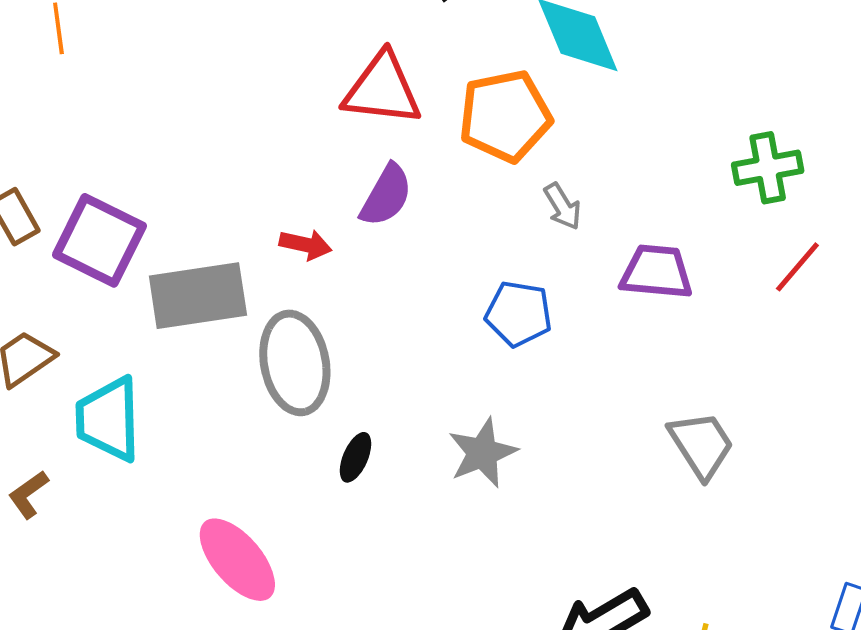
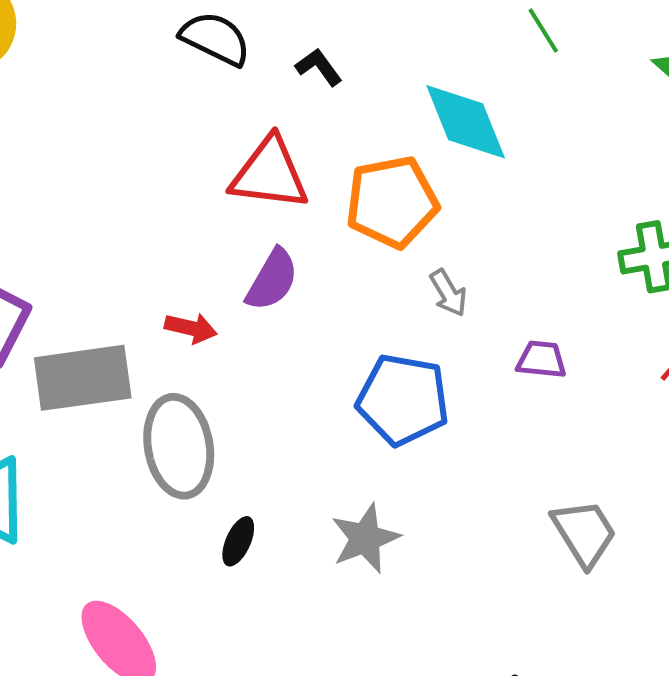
purple trapezoid: (656, 272) -> (541, 360), size x0.7
blue pentagon: (519, 314) -> (403, 400), size x1.4

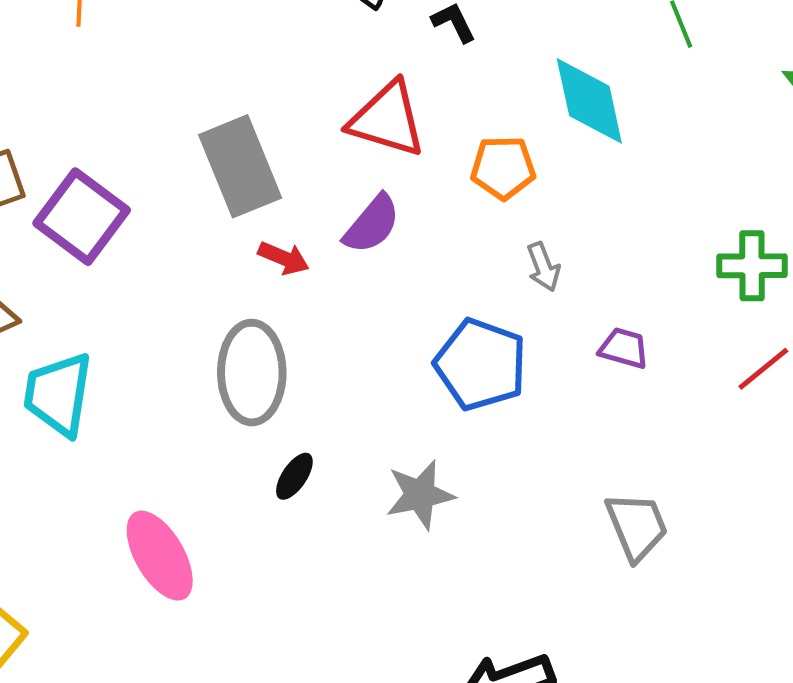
orange pentagon: (392, 202) -> (503, 168), size x0.7
gray rectangle: (83, 378) -> (240, 166), moved, turned 66

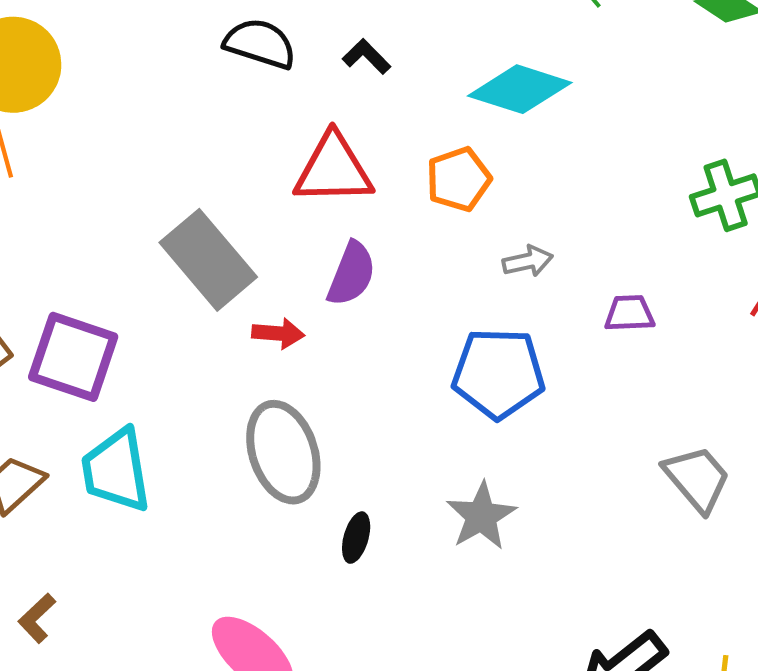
cyan diamond: (589, 101) -> (520, 89), turned -42
gray arrow: (543, 267) -> (528, 261), turned -63
cyan trapezoid: (58, 394) -> (116, 470), moved

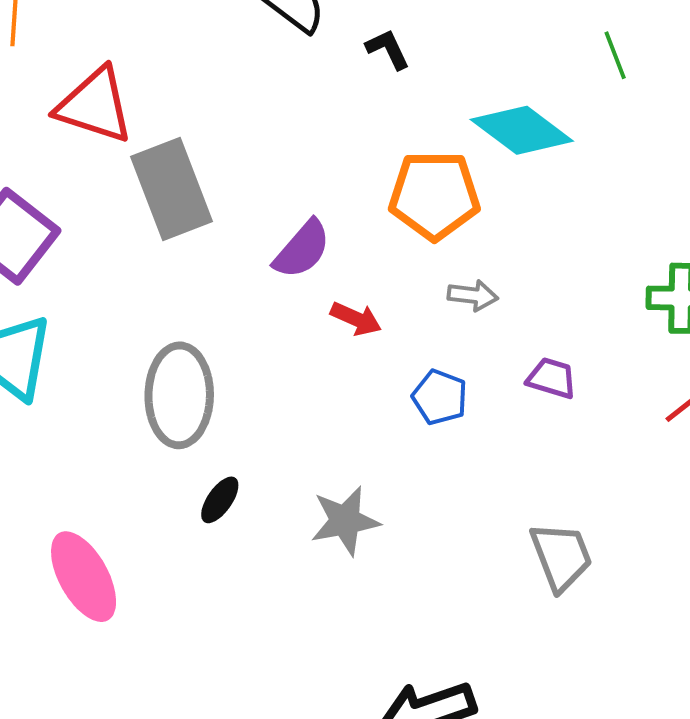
red triangle: (333, 169) -> (95, 106), moved
orange pentagon: (459, 179) -> (434, 195), size x1.4
red arrow: (278, 333) -> (356, 319), moved
blue pentagon: (498, 373) -> (440, 397), moved, size x0.6

